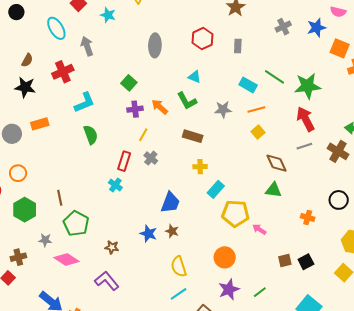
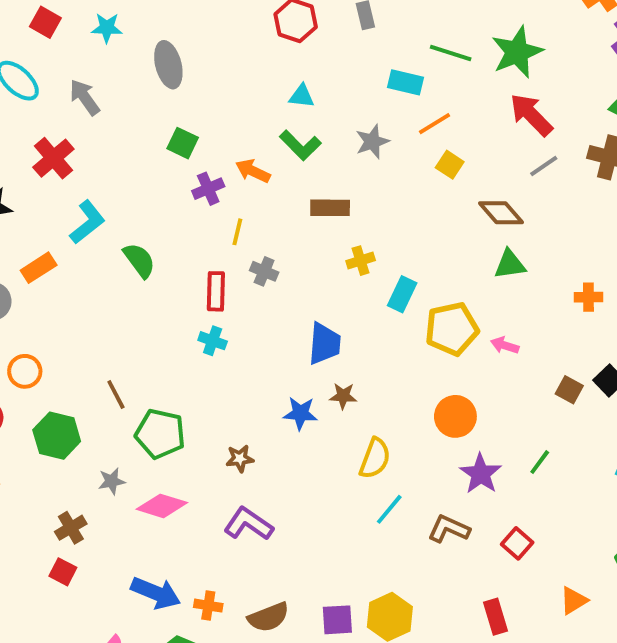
gray ellipse: (155, 45) -> (168, 65), moved
cyan L-shape: (84, 102) -> (87, 222), moved
brown square: (285, 261) -> (569, 390), turned -32
yellow semicircle: (179, 267) -> (375, 458), turned -125

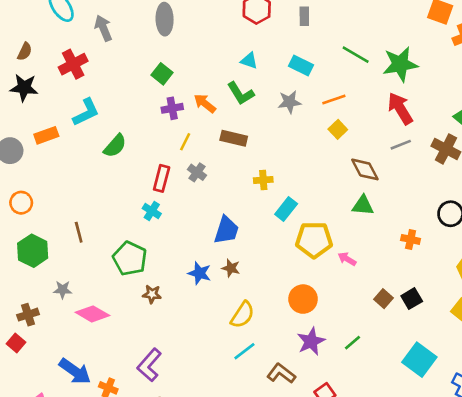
cyan rectangle: (406, 82) -> (301, 66), moved
brown rectangle: (330, 208) -> (234, 138), moved
green semicircle: (139, 260) -> (115, 146), turned 65
green pentagon: (160, 434) -> (130, 259), moved
purple L-shape: (248, 524) -> (149, 365), moved, turned -96

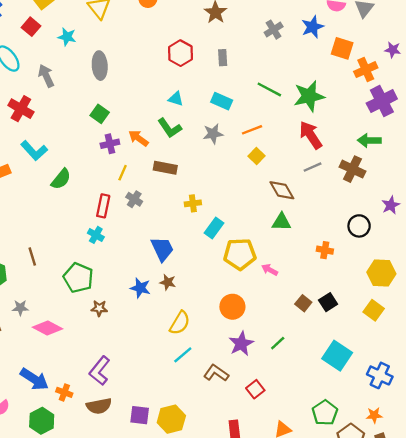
red cross: (73, 64) -> (21, 109), turned -30
cyan L-shape: (86, 112) -> (34, 151), turned 76
blue trapezoid: (226, 230) -> (162, 249), turned -40

